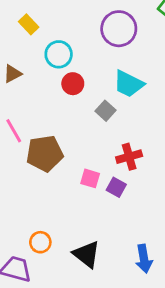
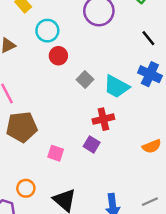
cyan trapezoid: (129, 84) -> (116, 86), moved
brown pentagon: (45, 154) -> (22, 127), moved
pink square: (90, 178) -> (56, 153), moved

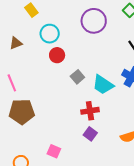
purple square: (92, 144) -> (90, 134), moved
pink square: (56, 153) -> (54, 151), moved

